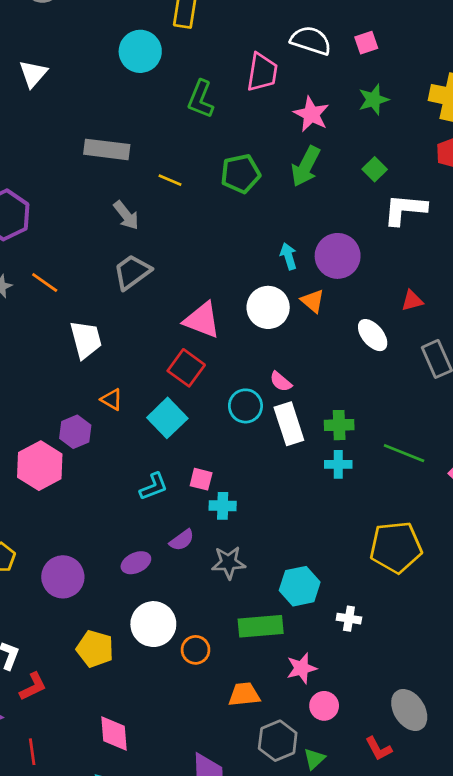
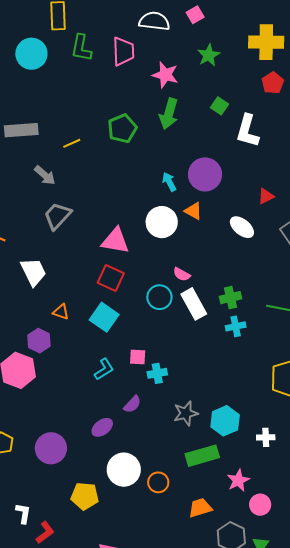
green L-shape: (201, 99) -> (81, 48), moved
yellow line: (170, 180) -> (72, 143), turned -36
white L-shape: (405, 210) -> (247, 131), turned -68
gray star: (229, 563) -> (186, 413), moved

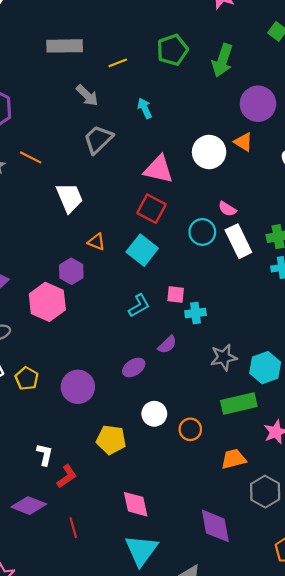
green arrow: (169, 114) -> (222, 60), moved
cyan arrow: (169, 182) -> (145, 108), moved
white circle: (124, 470) -> (154, 414), size x0.7

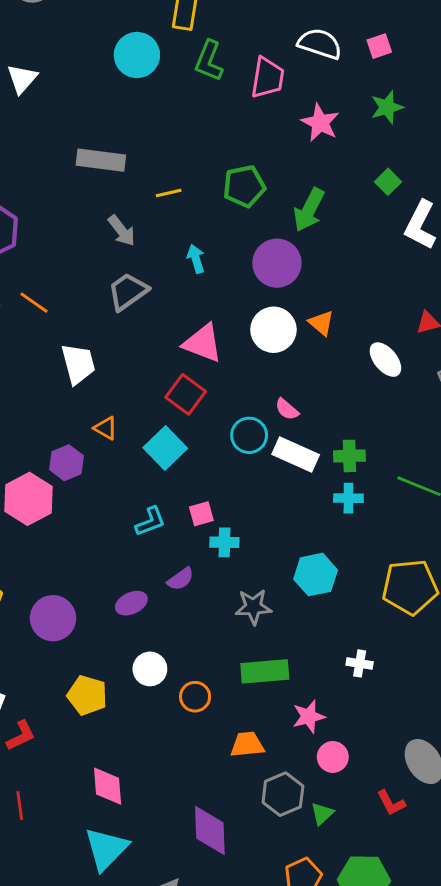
purple circle: (258, 104) -> (277, 263), moved
white rectangle: (238, 241) -> (296, 455), turned -48
pink square: (176, 295) -> (201, 514), turned -30
cyan hexagon: (265, 368) -> (316, 575), moved

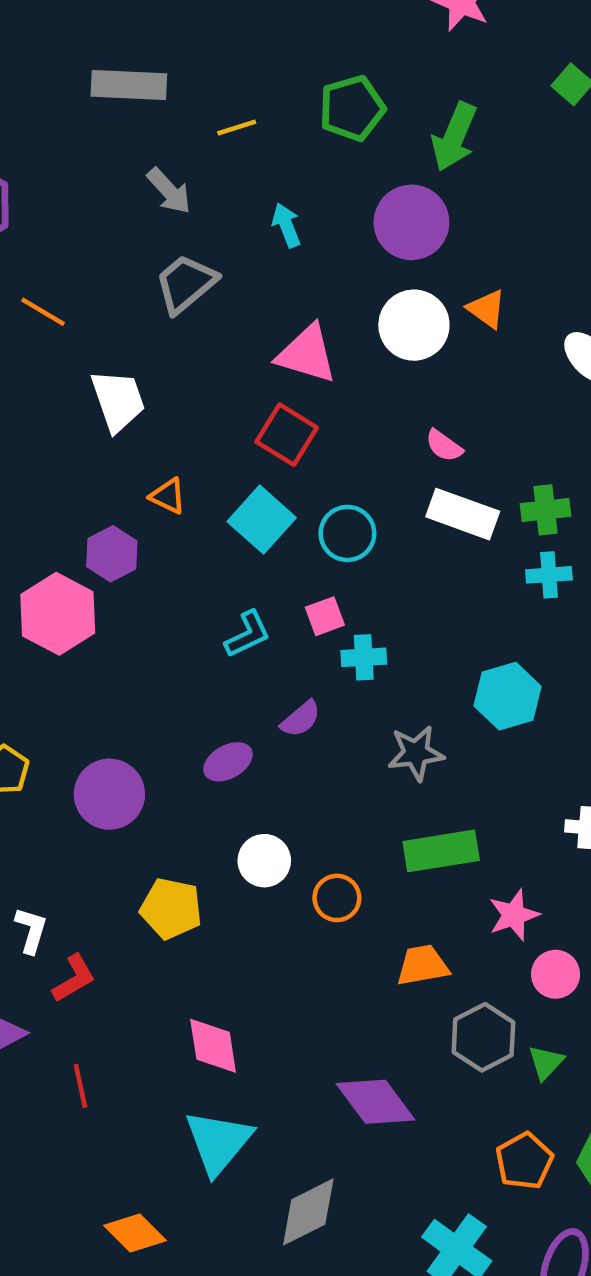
cyan circle: (249, 435) -> (347, 533), moved
purple diamond: (210, 831) -> (375, 1102), turned -30

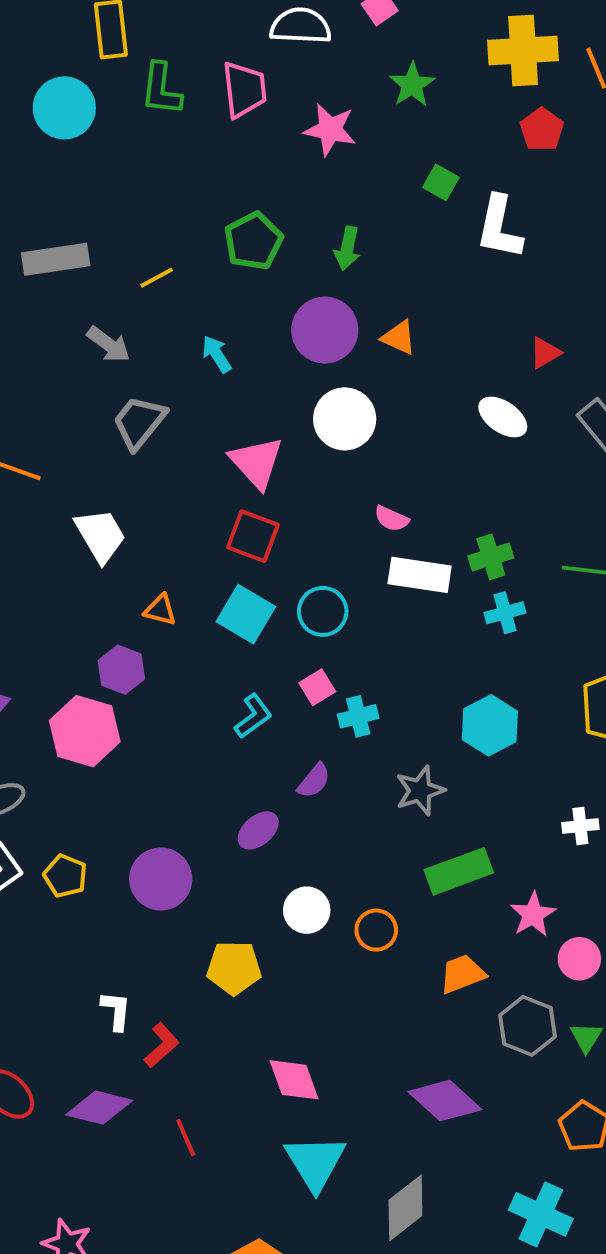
green arrow: (454, 137) -> (347, 248), size x0.7
orange triangle: (487, 309) -> (399, 338), moved
pink triangle: (307, 354) -> (256, 462), turned 42

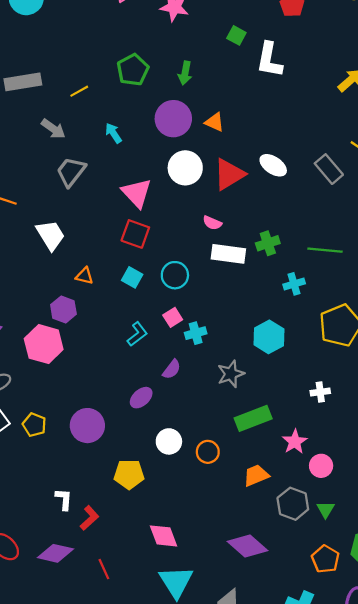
red triangle: (545, 353) -> (229, 174), moved, size x1.8
cyan cross: (505, 613) -> (294, 284), moved
cyan square: (246, 614) -> (132, 277), size x0.7

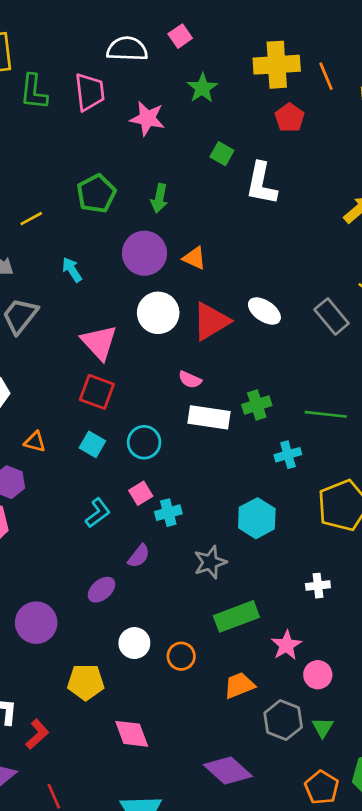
pink diamond: (164, 536) -> (132, 734), moved

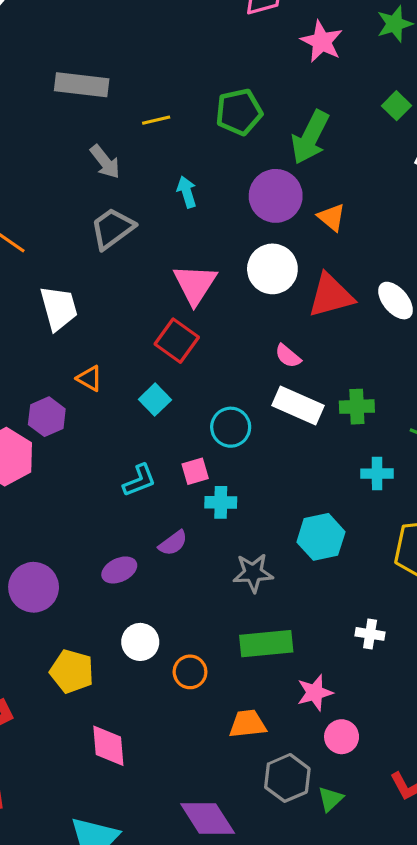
green arrow: (159, 198) -> (310, 137), size x1.6
cyan circle: (144, 442) -> (231, 427), moved

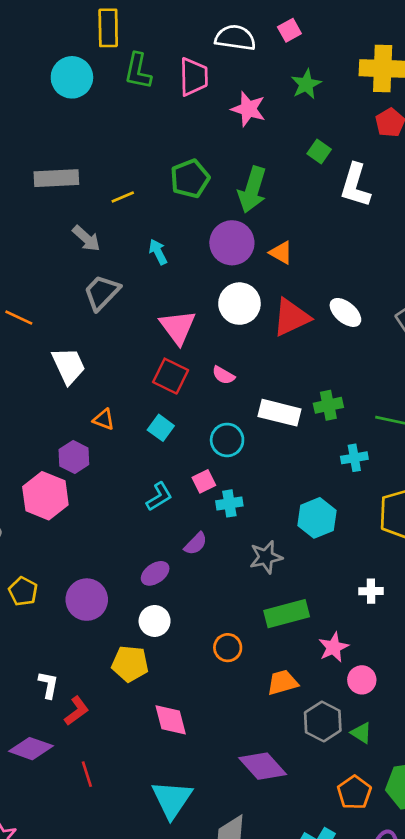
pink semicircle: (288, 356) -> (223, 375), moved
white circle: (140, 642) -> (155, 621), moved
green triangle: (330, 799) -> (361, 733), turned -35

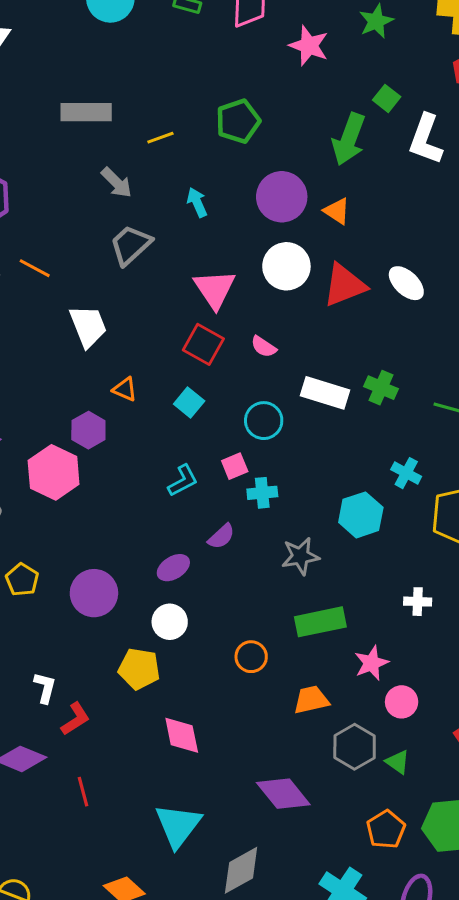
green arrow: (252, 190) -> (349, 139), moved
green cross: (328, 405) -> (381, 388), turned 32
cyan cross: (354, 458) -> (406, 473), moved, turned 35

